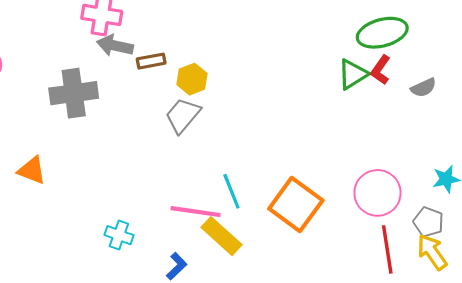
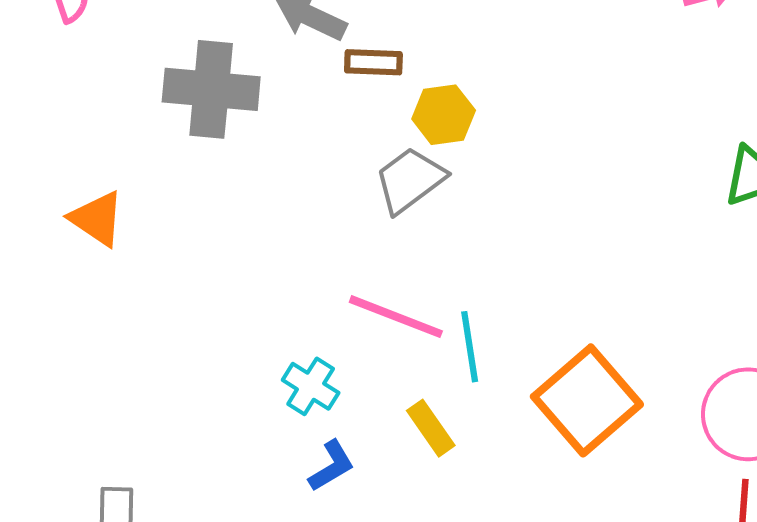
pink line: (196, 212) -> (396, 317), moved
cyan cross: (119, 235) -> (311, 386), moved
yellow rectangle: (222, 236) -> (431, 428), size x0.7

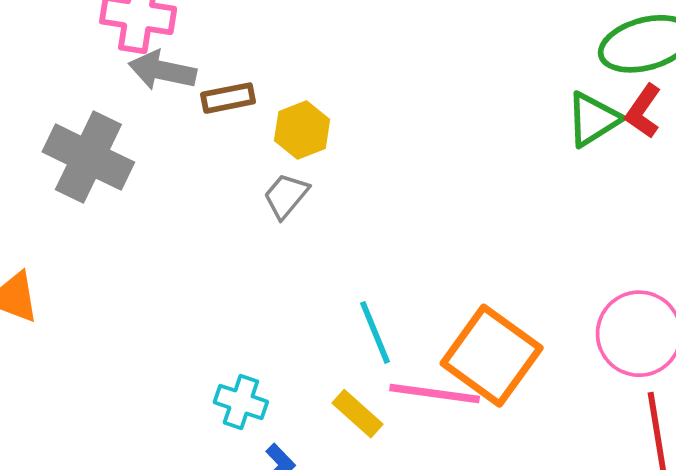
gray cross: (211, 89) -> (88, 157), turned 34
gray trapezoid: (410, 180) -> (286, 196), size x0.7
pink line: (396, 317) -> (435, 394), moved

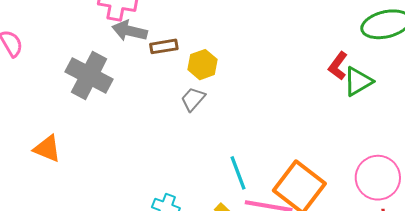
red L-shape: (643, 111) -> (338, 66), moved
green triangle: (593, 119) -> (358, 81), moved

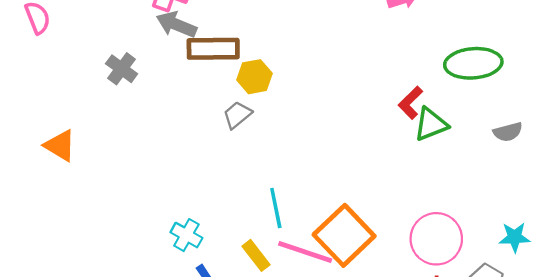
brown rectangle: (164, 46) -> (213, 49), size x1.6
gray cross: (89, 75) -> (122, 69), size x0.6

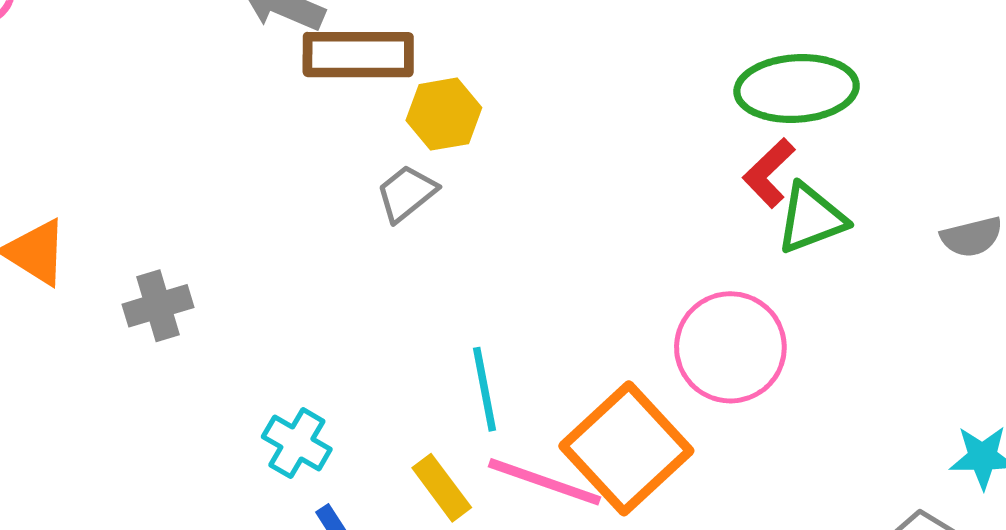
green ellipse: (473, 63) -> (797, 89), moved
gray cross: (122, 69) -> (158, 306), moved, turned 36
pink circle: (436, 239) -> (730, 347), moved

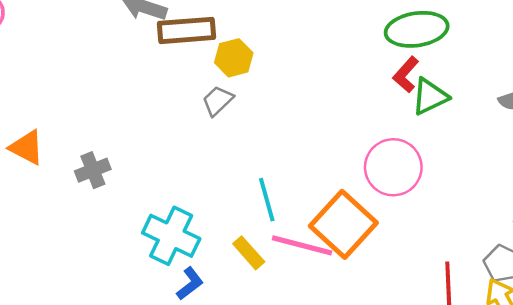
cyan cross: (297, 443) -> (171, 236), size x1.6

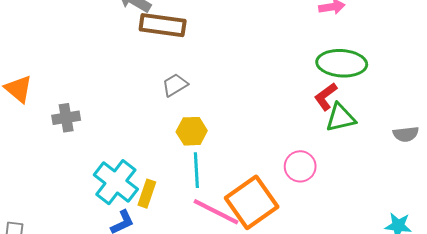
yellow hexagon: (234, 58) -> (192, 131), moved
pink circle: (393, 167) -> (300, 166), size x0.7
yellow rectangle: (249, 253) -> (147, 194), moved, turned 48

